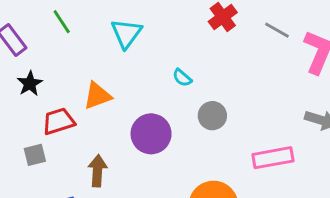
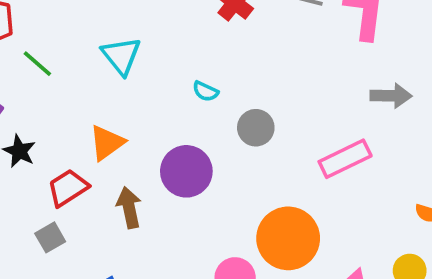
brown arrow: (97, 171) -> (129, 208), moved

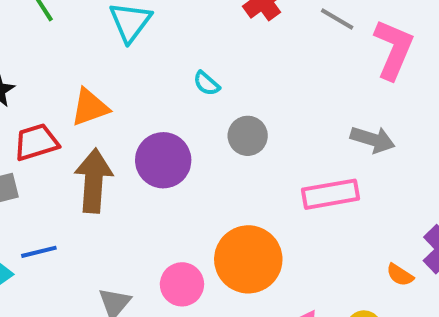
gray arrow: (391, 96) -> (373, 139), moved
brown arrow: (129, 208) -> (94, 181), size x1.4

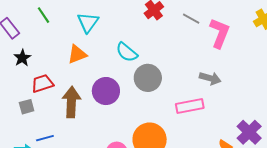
cyan semicircle: (207, 83) -> (127, 52), size x1.6
orange triangle: (90, 107) -> (77, 54), moved
gray circle: (248, 136) -> (148, 78), size x1.4

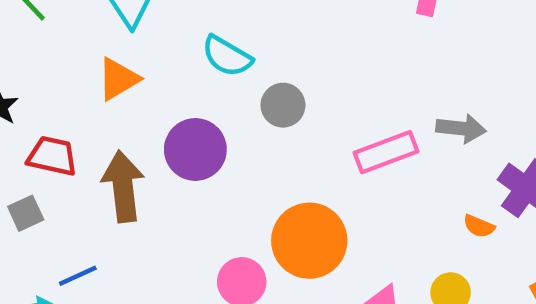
gray circle: (148, 78) -> (283, 105), size x0.7
gray arrow: (210, 78) -> (461, 128), moved
red trapezoid: (42, 83) -> (52, 156), turned 40

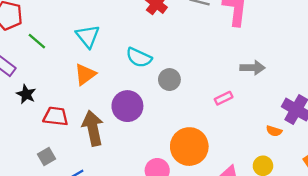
gray arrow: (461, 128) -> (252, 68), moved
pink rectangle: (386, 152) -> (224, 98), size x0.6
gray square: (26, 213) -> (46, 157), moved

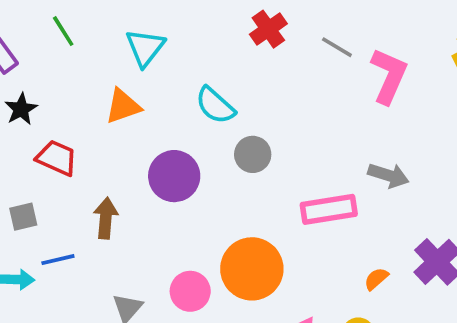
pink rectangle: (224, 98) -> (329, 209), size x1.8
brown arrow: (93, 128) -> (106, 218), moved, size x0.7
orange semicircle: (274, 131) -> (376, 279), moved, turned 105

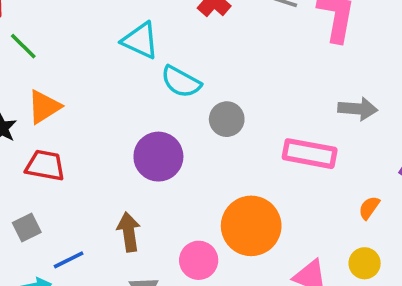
cyan triangle: (145, 48) -> (140, 40), moved, turned -30
orange triangle: (123, 106) -> (44, 107), moved
pink rectangle: (329, 209) -> (310, 154), turned 33
brown arrow: (106, 218) -> (129, 232), moved

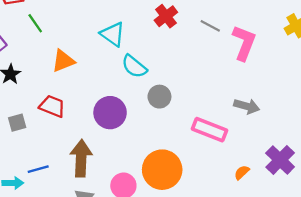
orange triangle: (44, 107) -> (63, 61), moved
red trapezoid: (45, 165) -> (52, 106), moved
gray square: (27, 228) -> (17, 123), moved
brown arrow: (129, 232) -> (81, 158), size x1.4

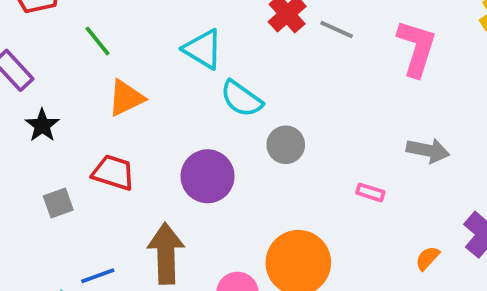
green line: (35, 23) -> (97, 41), moved
gray line: (210, 26) -> (337, 29), moved
pink rectangle: (210, 130) -> (370, 192), size x0.5

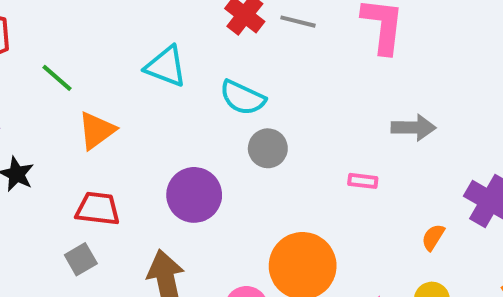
cyan semicircle: (241, 99) -> (243, 98), moved
gray square: (58, 203) -> (81, 259), moved

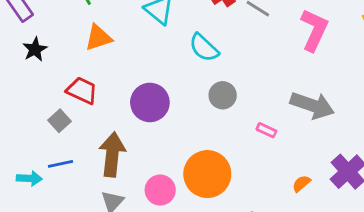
gray arrow: (413, 128) -> (312, 105), size x1.4
gray circle: (268, 148) -> (223, 95), moved
gray square: (81, 259) -> (59, 121), turned -30

